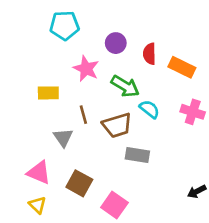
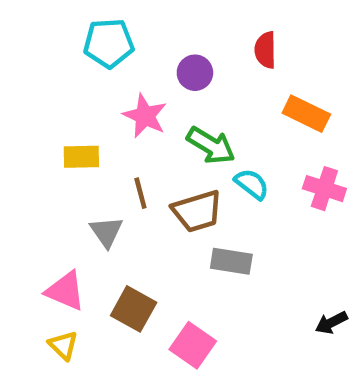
red semicircle: (149, 54) -> (265, 50), moved

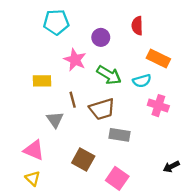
cyan semicircle: (252, 184) -> (142, 81), moved, turned 126
pink cross: (324, 189) -> (158, 106), moved
brown square: (134, 309) -> (83, 160), moved
pink square: (193, 345) -> (117, 178), moved

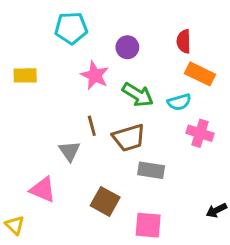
red semicircle: (137, 26) -> (184, 41), moved
yellow rectangle: (42, 81) -> (25, 75), moved
yellow triangle: (33, 178) -> (15, 225), moved
pink square: (117, 178) -> (148, 225), turned -30

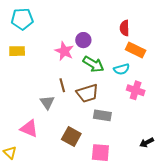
cyan pentagon: (71, 28) -> (22, 19), moved
purple circle: (127, 47) -> (83, 40), moved

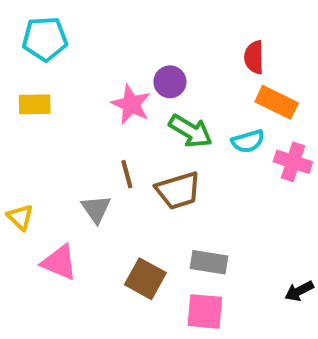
pink cross: (136, 90) -> (293, 162), moved
gray rectangle: (102, 115) -> (209, 262), moved
yellow triangle: (10, 153) -> (20, 217), moved

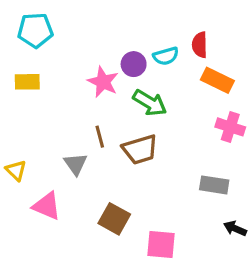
cyan semicircle: (248, 141) -> (166, 56), moved
gray rectangle: (209, 262) -> (214, 185), moved
black arrow: (299, 291) -> (235, 228), turned 50

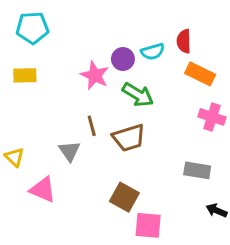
brown square: (114, 219) -> (124, 197), moved

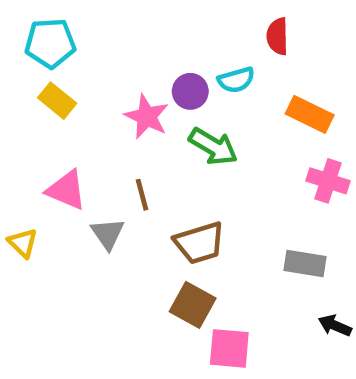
red semicircle: (184, 41) -> (277, 36), moved
yellow rectangle: (25, 75) -> (57, 101), moved, turned 40
brown trapezoid: (129, 138) -> (199, 243), moved
pink triangle: (43, 190) -> (66, 190), moved

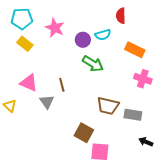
pink star: (147, 117) -> (55, 28), moved
brown trapezoid: (199, 243) -> (108, 106), moved, turned 30

